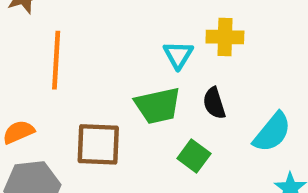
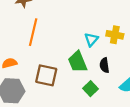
green trapezoid: (158, 106) -> (78, 62), turned 70

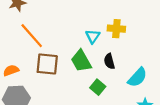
orange line: (33, 32) -> (32, 36), turned -48
brown square: (46, 75) -> (47, 64), moved

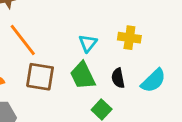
cyan triangle: (93, 36) -> (88, 43), moved
cyan semicircle: (137, 77) -> (153, 81), moved

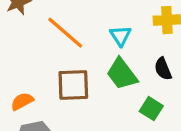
orange line: (23, 40) -> (65, 33), moved

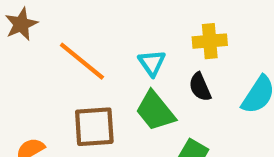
black semicircle: (163, 69) -> (200, 87), moved

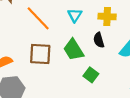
cyan triangle: (152, 63) -> (75, 15), moved

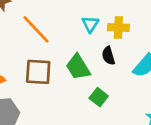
cyan triangle: (75, 15) -> (90, 24), moved

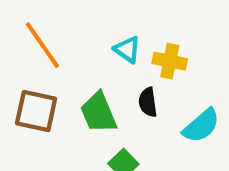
cyan triangle: (90, 24) -> (127, 50), turned -36

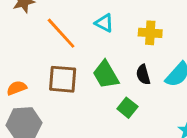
cyan triangle: (127, 50) -> (104, 23), moved
black semicircle: (148, 102) -> (143, 75), moved

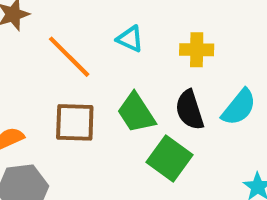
black semicircle: (143, 75) -> (190, 110), size x1.4
green square: (127, 108) -> (170, 158), size x1.5

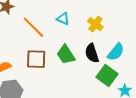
yellow cross: (197, 50) -> (95, 24), turned 35
green square: (170, 158) -> (107, 75), moved

